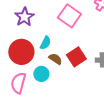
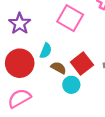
cyan circle: (41, 74) -> (71, 85), moved
pink semicircle: (18, 83) -> (19, 98), turned 50

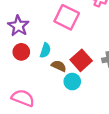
red circle: (20, 63) -> (21, 52), moved, size x0.6
pink semicircle: (19, 98) -> (23, 98), turned 55

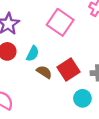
cyan circle: (72, 82) -> (82, 98), moved

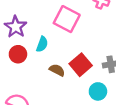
cyan semicircle: (33, 54) -> (42, 44), moved

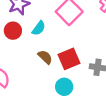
cyan circle: (98, 91) -> (64, 87), moved

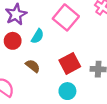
brown semicircle: (45, 57) -> (33, 66), moved

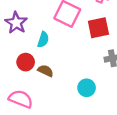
red circle: (13, 41) -> (26, 62), moved
red square: (70, 63) -> (98, 28), moved, turned 30

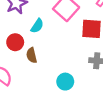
brown semicircle: (46, 71) -> (32, 55), turned -144

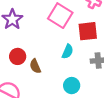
cyan semicircle: (37, 26) -> (68, 52), moved

